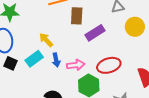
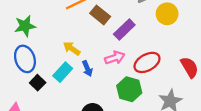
brown rectangle: (77, 16) -> (100, 15), turned -42
black square: (11, 63) -> (38, 83), turned 32
pink arrow: (76, 65) -> (115, 58), moved

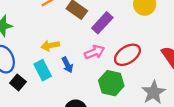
yellow arrow: (72, 48) -> (50, 46), turned -42
cyan rectangle: (63, 72) -> (43, 70), turned -66

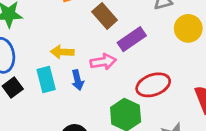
pink arrow: (94, 52) -> (103, 62), moved

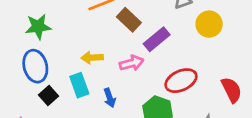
blue arrow: (78, 80) -> (110, 98), moved

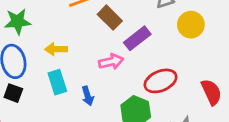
yellow arrow: (92, 58) -> (56, 49), moved
black square: (48, 96) -> (13, 93), moved, turned -30

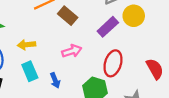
purple rectangle: (137, 38) -> (108, 27), moved
red ellipse: (161, 81) -> (113, 63), turned -45

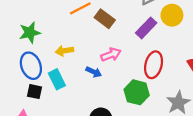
cyan rectangle: (30, 71) -> (57, 79), moved
blue arrow: (55, 80) -> (94, 72), moved, turned -40

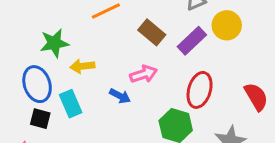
brown rectangle: (105, 19) -> (152, 32), moved
green star: (30, 33) -> (54, 43), moved

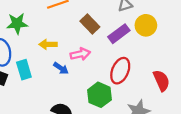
yellow arrow: (82, 66) -> (48, 44), moved

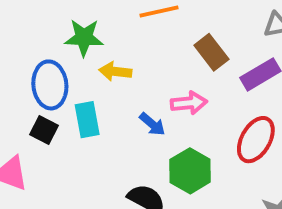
yellow arrow: (48, 44) -> (115, 72), moved
green hexagon: (100, 95) -> (190, 171), moved

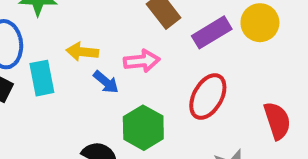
yellow arrow: (115, 72) -> (82, 52), moved

